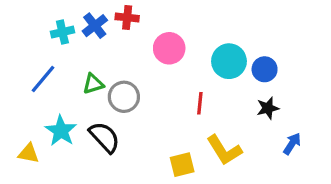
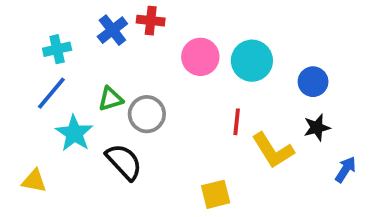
cyan cross: (62, 32) -> (57, 49), moved
cyan circle: (229, 61) -> (252, 61), moved
cyan star: (61, 131) -> (74, 133), moved
yellow L-shape: (224, 150) -> (273, 150), moved

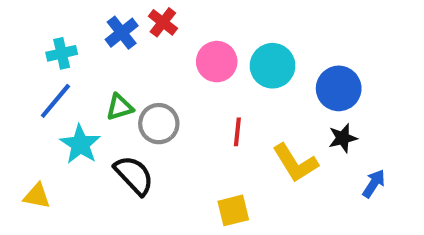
red cross: (151, 21) -> (163, 22), turned 32
blue circle: (313, 82) -> (339, 88), size x1.4
red line: (237, 122) -> (237, 132), moved

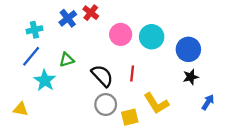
gray circle: (159, 124) -> (106, 104), moved
yellow L-shape: (295, 163) -> (156, 103), moved
black semicircle: (134, 175) -> (102, 76), moved

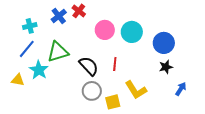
green triangle: (67, 60) -> (58, 52), size x1.6
yellow triangle: (21, 109) -> (18, 80), moved

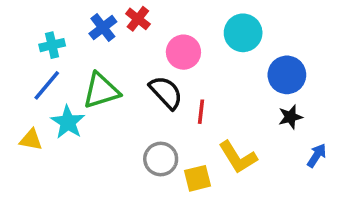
cyan circle: (132, 32) -> (243, 33), moved
black semicircle: (89, 66) -> (166, 92), moved

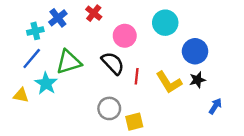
blue cross: (103, 28) -> (58, 18), moved
yellow L-shape: (238, 157) -> (169, 82), moved

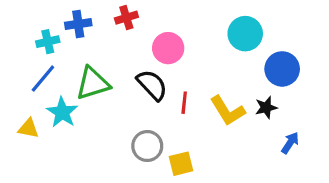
red cross: (94, 13) -> (126, 18), turned 35
blue cross: (58, 18) -> (78, 24), turned 30
cyan circle: (165, 23) -> (245, 34), moved
blue circle: (195, 51) -> (282, 69), moved

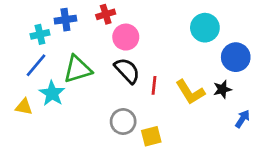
pink circle: (168, 48) -> (126, 37), moved

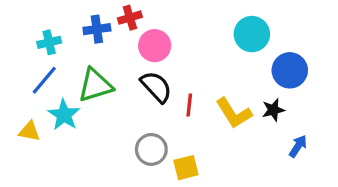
blue cross: (65, 20) -> (97, 29), moved

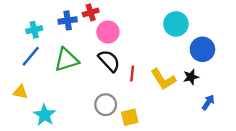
cyan star: (64, 115) -> (45, 115), moved

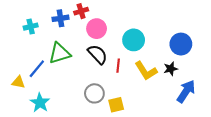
cyan circle: (176, 24) -> (134, 40), moved
blue line: (31, 56) -> (37, 69), moved
blue arrow: (208, 102) -> (186, 91), size x1.6

